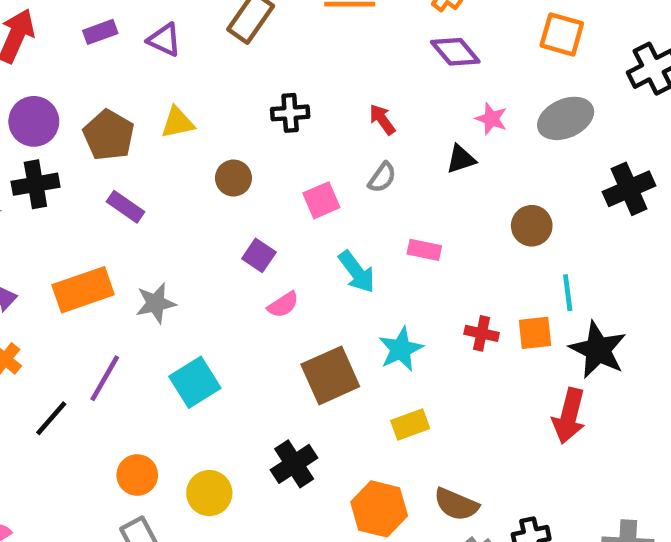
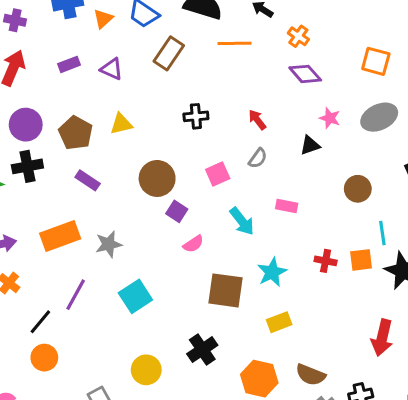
brown circle: (233, 178) -> (157, 178), moved, size x1.5
brown square: (330, 375) -> (225, 290), turned 33
red arrow: (569, 416) -> (382, 338), moved
orange circle: (137, 475) -> (44, 358), moved

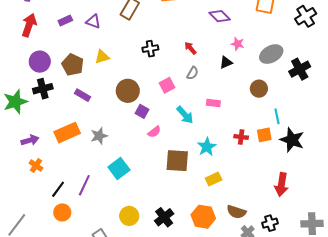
gray ellipse: (379, 117) -> (271, 54), moved
purple line: (76, 295) -> (84, 185), moved
black cross: (202, 350) -> (164, 217), moved

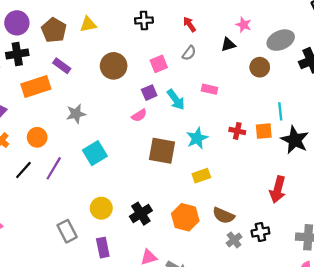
brown circle: (259, 89) -> (260, 67), moved
purple square: (142, 111) -> (149, 93), moved, turned 32
orange rectangle: (67, 133) -> (36, 86), moved
orange circle: (62, 212) -> (37, 137), moved

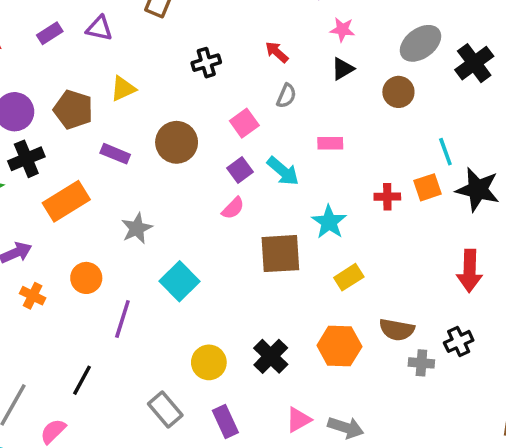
pink star: (244, 25) -> (342, 30), moved
purple rectangle: (62, 66) -> (115, 154), moved
black line: (23, 170) -> (82, 380), moved
gray cross: (234, 240) -> (421, 363), turned -35

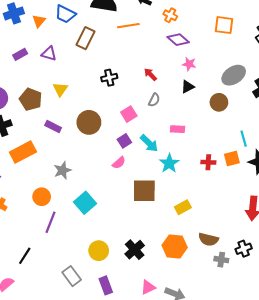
yellow triangle: (123, 89) -> (60, 89), turned -35
cyan star: (329, 222) -> (169, 163), moved
orange circle: (86, 278) -> (42, 197), moved

